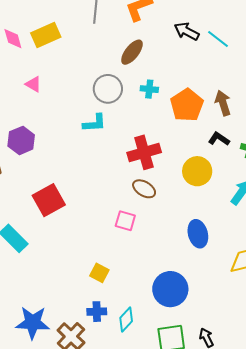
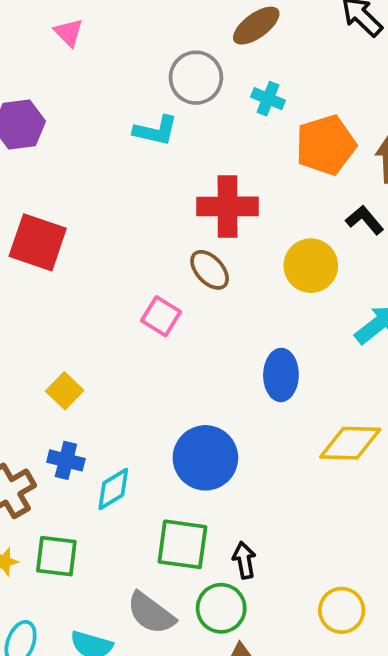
red square: (49, 200) -> (38, 242), turned 32
yellow square: (99, 273) -> (65, 391), moved

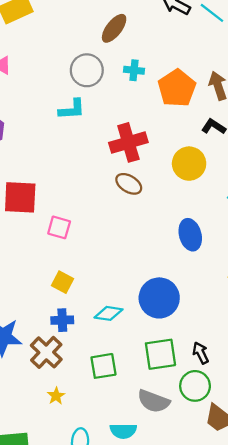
pink square: (161, 316) -> (59, 227), moved
blue cross: (66, 460) -> (62, 320), moved
cyan diamond: (113, 489) -> (108, 313), moved, turned 56
green square: (56, 556) -> (103, 366), moved

